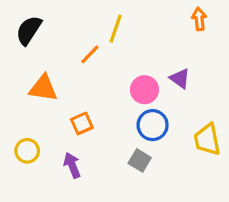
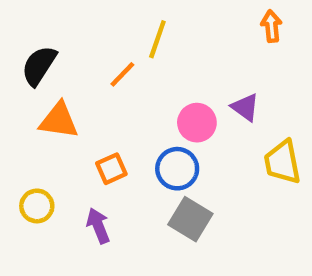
black semicircle: (29, 30) -> (39, 66), moved
blue circle: (153, 125) -> (177, 169), moved
yellow trapezoid: (207, 140) -> (282, 162), moved
gray square: (140, 160) -> (190, 219), size x1.4

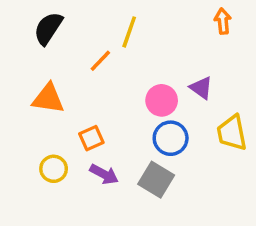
black semicircle: (39, 66) -> (48, 28), moved
blue circle: (177, 169) -> (171, 138), moved
yellow circle: (37, 206) -> (54, 169), moved
purple arrow: (98, 226) -> (104, 174), moved, turned 140

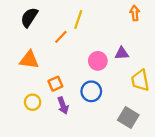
purple triangle: (201, 88) -> (122, 53), turned -40
blue circle: (171, 138) -> (91, 91), moved
purple arrow: (104, 174) -> (63, 105), turned 42
gray square: (156, 180) -> (128, 117), moved

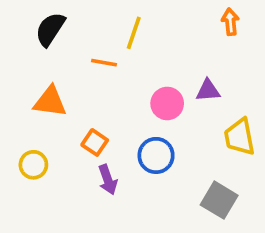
orange line: (61, 37) -> (104, 63), turned 56
orange square: (55, 84) -> (95, 142), turned -32
yellow circle: (33, 102) -> (33, 165), moved

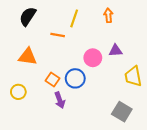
orange arrow: (230, 22) -> (108, 15), moved
blue circle: (156, 155) -> (75, 78), moved

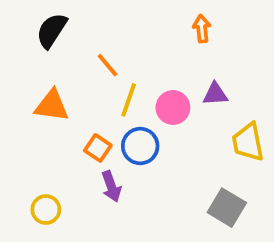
yellow line: (74, 18) -> (129, 100), moved
orange line: (58, 35) -> (107, 65), turned 40
yellow circle: (18, 92) -> (46, 210), moved

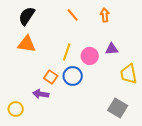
orange line: (107, 65) -> (73, 15), moved
orange triangle: (52, 106) -> (27, 44), moved
purple arrow: (111, 186) -> (41, 94), moved, turned 119
yellow circle: (46, 210) -> (16, 109), moved

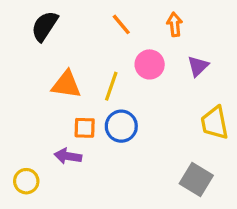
orange triangle: (27, 44) -> (66, 84), moved
purple triangle: (112, 49) -> (198, 66), moved, turned -40
pink circle: (90, 56) -> (150, 64), moved
orange square: (51, 77) -> (85, 128), turned -32

